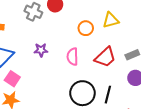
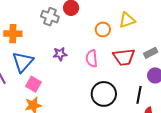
red trapezoid: (105, 57) -> (124, 57), turned 40
black line: (108, 95) -> (139, 95), moved

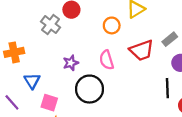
gray cross: (50, 17) -> (51, 25), turned 30
blue triangle: (23, 62) -> (32, 81), size x0.7
black circle: (104, 94) -> (90, 89), moved

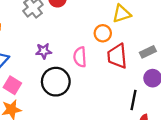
orange circle: (112, 25) -> (103, 33), moved
red trapezoid: (142, 50) -> (117, 56), turned 90

